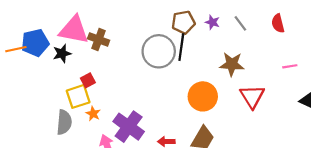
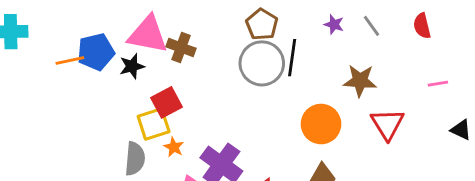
brown pentagon: (183, 22) -> (262, 24), moved, turned -30
red square: (88, 80) -> (167, 102), size x1.5

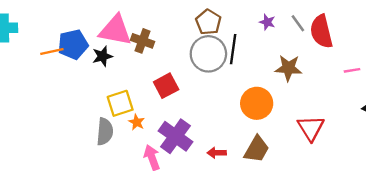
red semicircle: (422, 26) -> (321, 31), moved, size x1.6
red square: (167, 102) -> (166, 86), moved
red triangle: (387, 124) -> (311, 128), moved

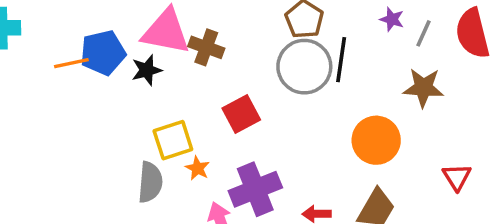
gray line: (298, 23) -> (423, 33), moved, turned 60
red triangle: (311, 128) -> (457, 177), size x0.7
purple cross: (175, 136) -> (255, 189), turned 32

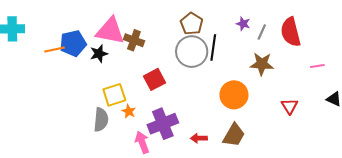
red triangle: (457, 177) -> (290, 106), moved

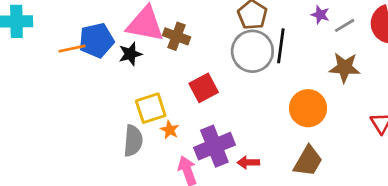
gray line: (262, 32) -> (345, 25), turned 35
red arrow: (199, 138) -> (248, 162), moved

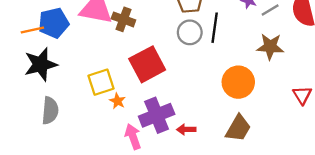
gray circle: (252, 51) -> (190, 32), size x0.7
black star: (130, 54) -> (41, 64), moved, size x1.6
red square: (204, 88) -> (147, 64), size x1.4
gray semicircle: (133, 141) -> (50, 111), moved

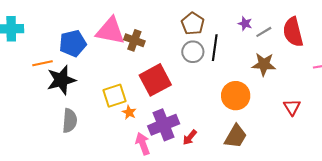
orange line: (32, 30) -> (42, 63), moved
red arrow: (186, 129) -> (190, 137), turned -49

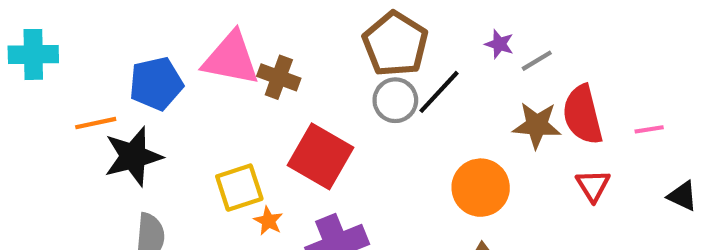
brown pentagon: (193, 24) -> (395, 44), size x1.4
red semicircle: (293, 32) -> (583, 115), moved
black line: (215, 48) -> (439, 92), turned 35
red square: (155, 80) -> (320, 156), turned -32
red triangle: (292, 107) -> (593, 186), moved

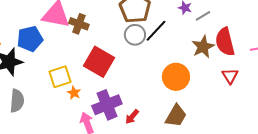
blue pentagon: (156, 84) -> (30, 39), moved
brown star: (537, 125) -> (203, 47), turned -30

